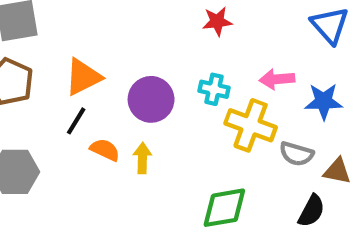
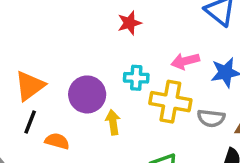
yellow arrow: (142, 158) -> (113, 122), moved

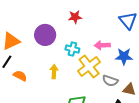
purple circle: (87, 94) -> (45, 35), moved
yellow cross: (170, 102) -> (89, 67), turned 30

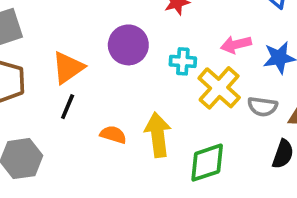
yellow arrow: (54, 72) -> (158, 135), moved, size x1.6
orange semicircle: (20, 76) -> (113, 135), moved

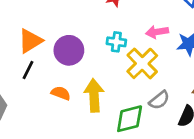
purple circle: (128, 45) -> (69, 50), moved
gray semicircle: (263, 107) -> (159, 100), moved, turned -50

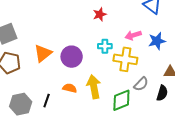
yellow cross: (142, 63) -> (125, 59), turned -30
black line: (28, 70) -> (47, 101), moved

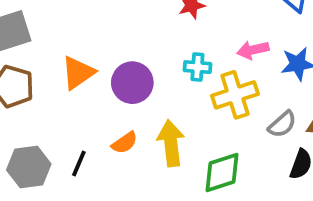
yellow cross: (125, 59) -> (235, 95), turned -30
gray semicircle: (141, 84) -> (282, 124), moved
orange semicircle: (70, 88) -> (125, 143), turned 128

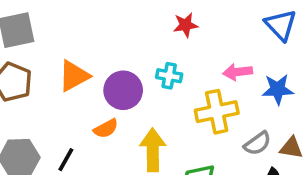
cyan cross: (197, 67) -> (169, 76), moved
orange semicircle: (125, 143) -> (106, 128), moved

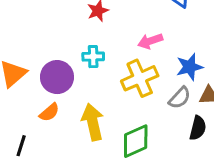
blue star: (278, 89) -> (190, 67), moved

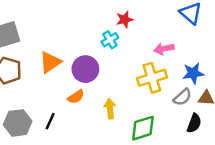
cyan cross: (93, 57) -> (110, 40), moved, turned -36
yellow arrow: (93, 122) -> (110, 109), size x0.7

